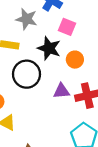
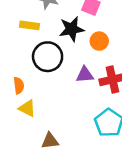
black star: (49, 48) -> (72, 29), turned -30

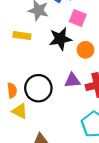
black circle: (48, 57) -> (38, 88), moved

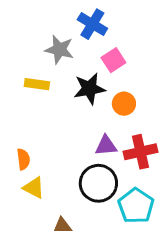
pink square: (78, 18) -> (113, 60), turned 35
black circle: (38, 88) -> (98, 183), moved

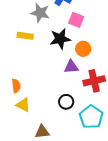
pink square: (113, 60) -> (76, 20), turned -35
purple triangle: (106, 146) -> (71, 67), moved
black circle: (98, 183) -> (66, 102), size x0.6

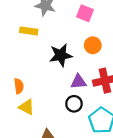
black star: (60, 39) -> (61, 55), moved
purple triangle: (71, 67) -> (78, 82), moved

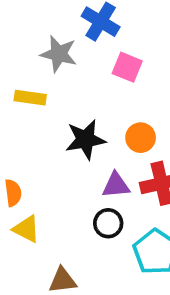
orange circle: (93, 45) -> (141, 138), moved

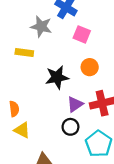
orange circle: (141, 138) -> (90, 67), moved
purple triangle: (116, 185) -> (75, 104), turned -30

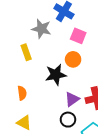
yellow rectangle: (24, 52) -> (26, 52), turned 63
orange circle: (90, 67) -> (73, 59), moved
orange semicircle: (14, 109) -> (22, 93), moved

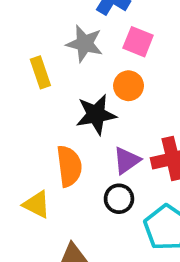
gray star: (41, 29) -> (84, 44), moved
orange semicircle: (22, 93) -> (69, 166), moved, size x1.5

